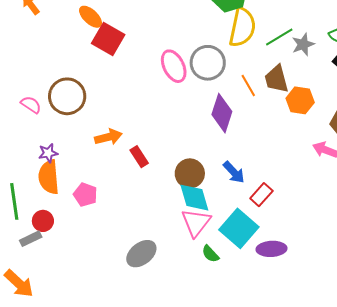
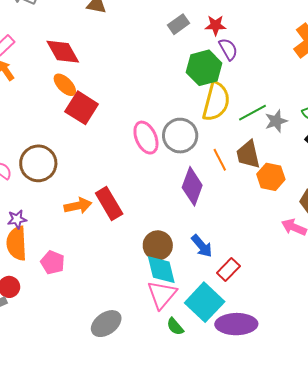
red rectangle: (139, 157) -> (109, 204), moved, size x1.5
purple ellipse: (271, 249) -> (236, 324), size x1.4

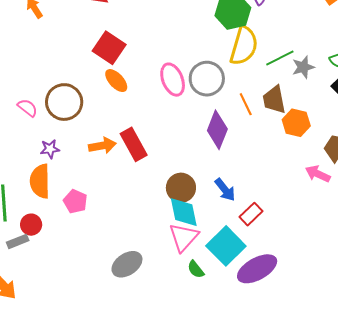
orange ellipse: (65, 85) -> (116, 81), moved
purple star: (17, 219) -> (50, 149), moved
purple ellipse: (236, 324) -> (257, 269), turned -30

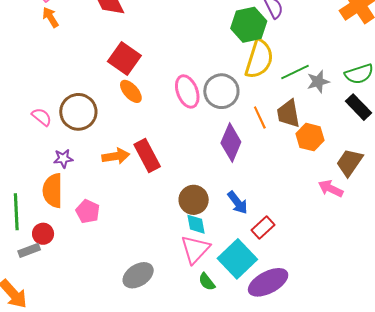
cyan diamond: (184, 212) -> (196, 224), size x0.7

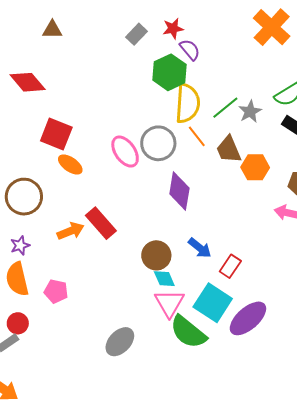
orange line: (260, 117) -> (197, 136), moved
green semicircle: (207, 282) -> (188, 332), size x2.0

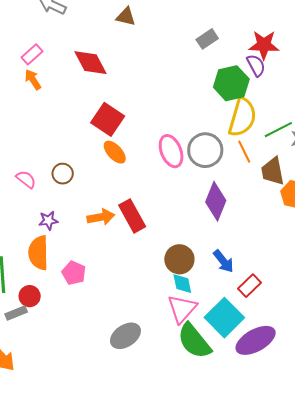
red star: (173, 29) -> (264, 45), moved, size x1.4
brown circle: (24, 197) -> (63, 174), size x0.6

